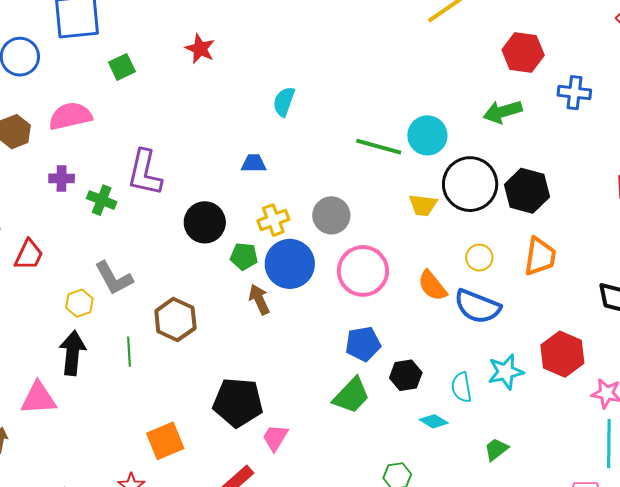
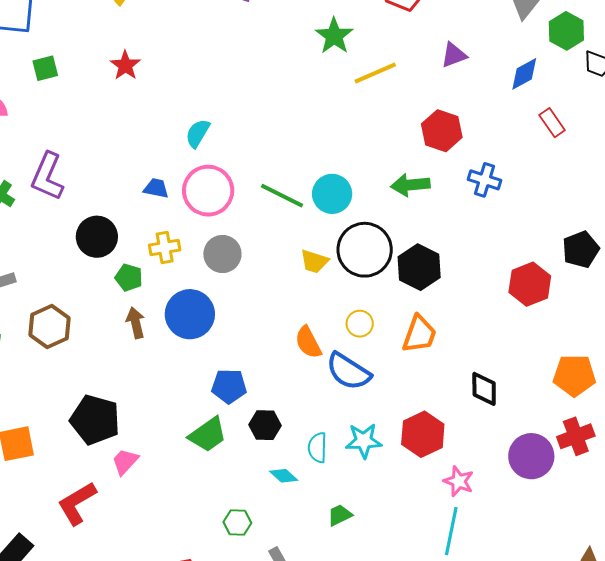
blue circle: (290, 264) -> (190, 314), moved
pink circle: (363, 271) -> (208, 191), moved

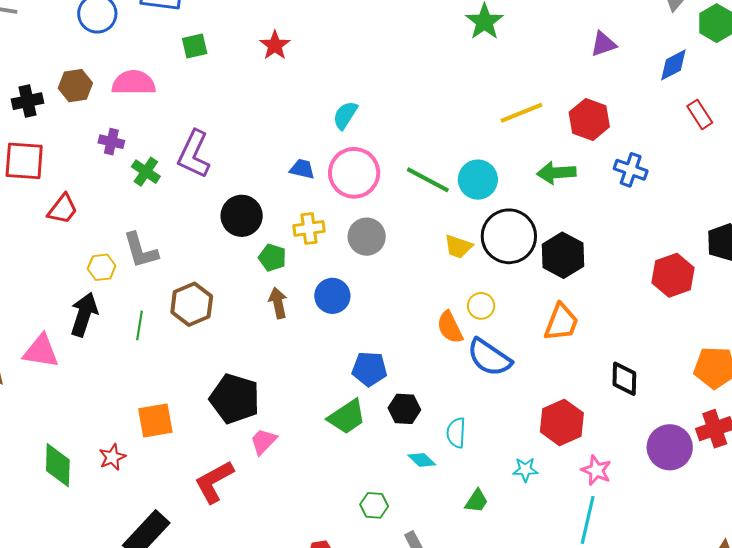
yellow line: (375, 73) -> (522, 113), moved
blue circle: (190, 314) -> (332, 296), size x0.7
yellow circle: (360, 324) -> (481, 306), moved
cyan star: (364, 441) -> (525, 470), moved, size x0.7
green trapezoid: (340, 515) -> (477, 501), turned 148

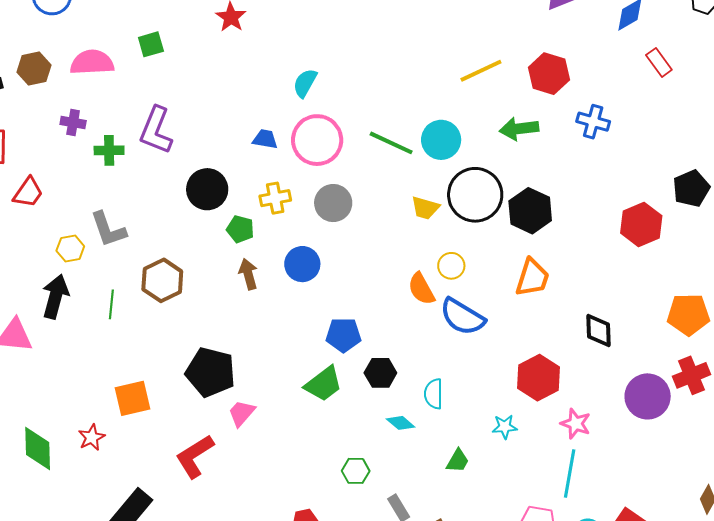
green square: (195, 46) -> (151, 44), moved
green cross: (146, 172) -> (109, 150), turned -32

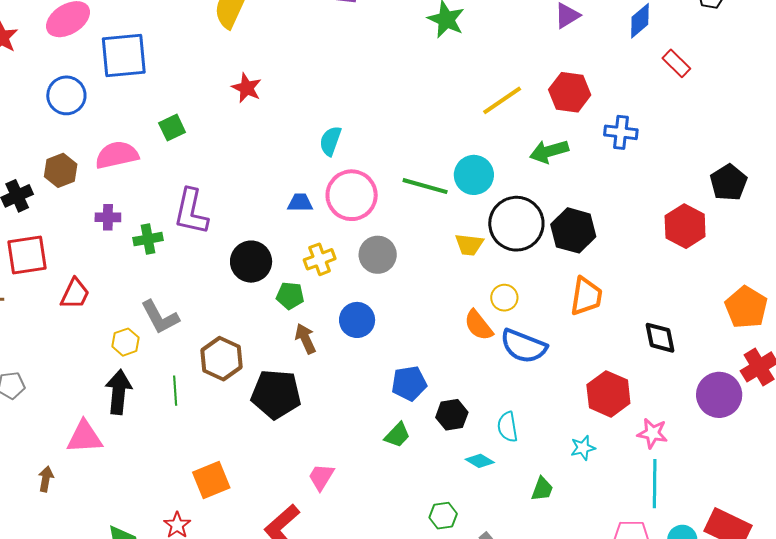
orange pentagon: (688, 314) -> (746, 307), turned -30
black pentagon: (210, 372) -> (276, 394), moved
green trapezoid: (324, 384) -> (397, 435), size x0.7

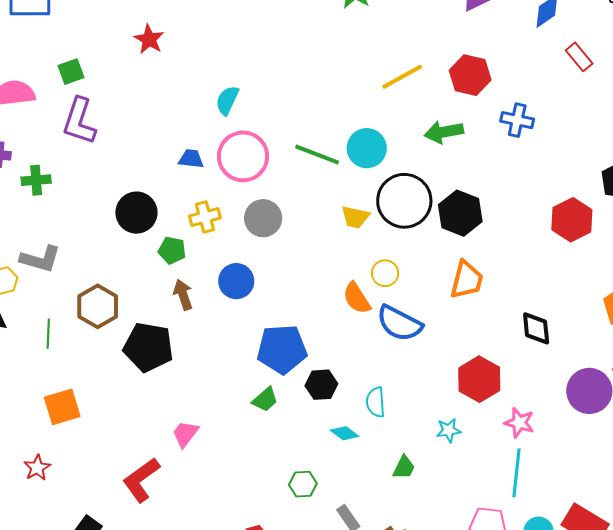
purple L-shape: (191, 212) -> (79, 121), moved
gray L-shape: (160, 317) -> (40, 259), turned -51
blue pentagon: (409, 383) -> (282, 349), size x1.4
orange square: (211, 480) -> (62, 407), moved

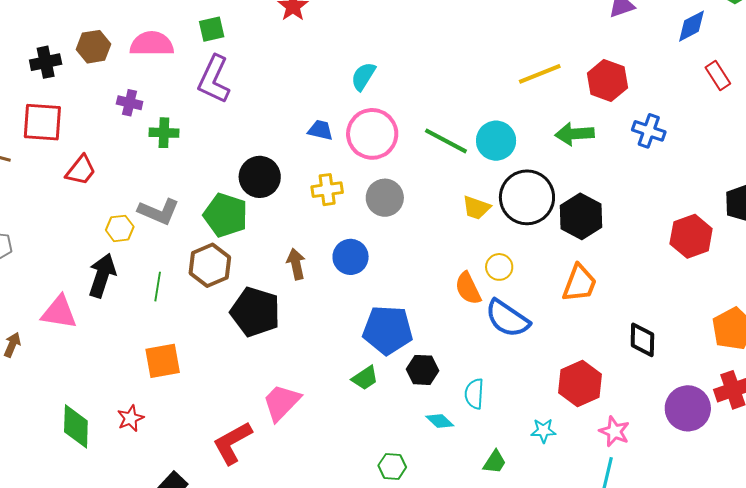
green pentagon: (172, 250) -> (226, 215), moved, size x1.6
pink trapezoid: (185, 434) -> (282, 402), size x1.4

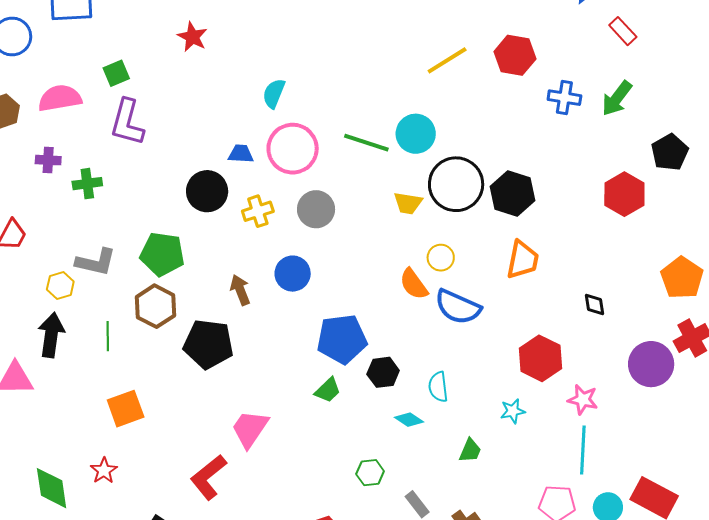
green arrow: (574, 134) -> (617, 98), moved, turned -39
black circle: (260, 177) -> (207, 191), moved
black diamond: (642, 340) -> (594, 304), size x0.7

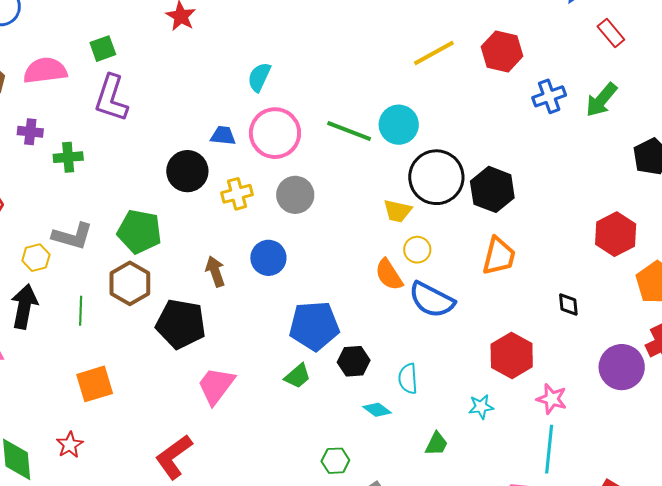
blue cross: (564, 98) -> (549, 96), turned -32
red hexagon: (624, 194) -> (616, 234), moved
yellow trapezoid: (408, 203) -> (398, 211), moved
pink trapezoid: (250, 429) -> (216, 386), moved

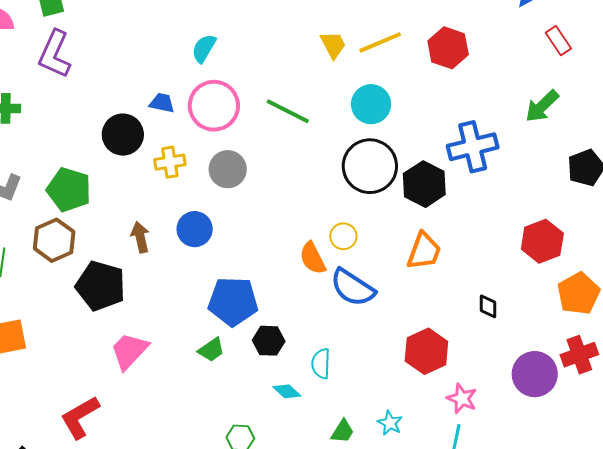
blue cross: (549, 96) -> (473, 147), moved, size x1.5
cyan circle: (399, 125) -> (371, 104), moved
yellow trapezoid: (398, 211) -> (333, 45), moved, turned -136
cyan star: (481, 407) -> (390, 423), moved, turned 30

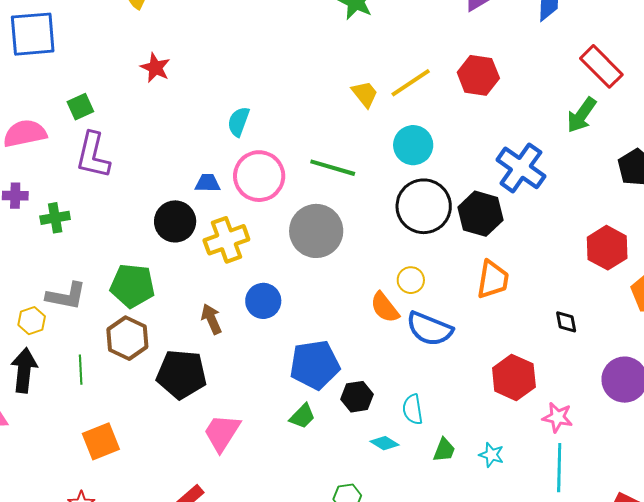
red rectangle: (558, 41) -> (601, 66), moved, size x1.5
blue cross: (473, 147) -> (521, 168), turned -30
yellow cross: (170, 162) -> (226, 240), size x1.4
gray circle: (228, 169) -> (316, 231), moved, size x1.4
green trapezoid: (343, 431) -> (444, 450), moved

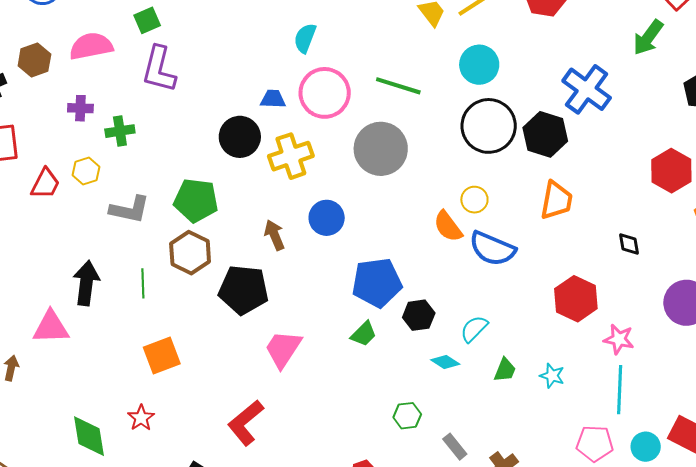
yellow hexagon: (32, 321) -> (86, 171), moved
cyan semicircle: (413, 409) -> (474, 329), turned 52

